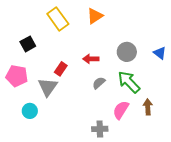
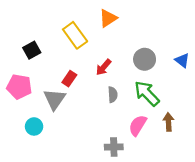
yellow rectangle: (58, 19) -> (75, 35), moved
red arrow: (91, 59) -> (104, 67), turned -49
gray semicircle: (99, 83) -> (113, 95), turned 128

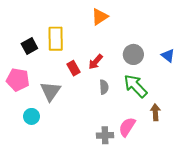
yellow rectangle: (75, 35) -> (56, 39), moved, turned 35
red rectangle: (69, 79) -> (74, 68), moved, turned -64
pink semicircle: (138, 125) -> (127, 127), moved

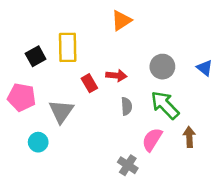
red arrow: (96, 62) -> (116, 76), turned -126
pink semicircle: (127, 127) -> (152, 140), moved
gray cross: (105, 135) -> (128, 165), turned 35

